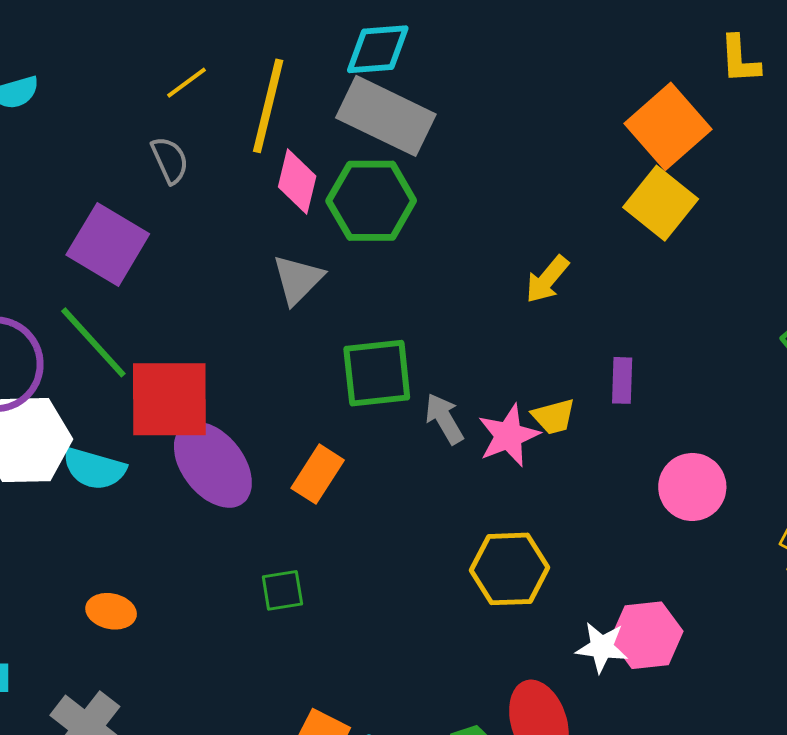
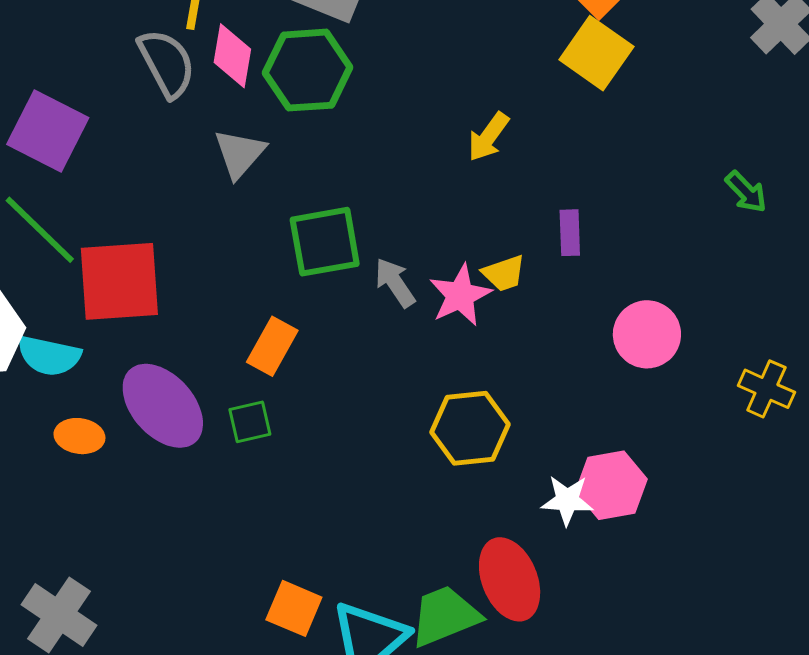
gray semicircle: (170, 160) -> (167, 63), moved, size x1.5
purple ellipse: (213, 465) -> (163, 406), moved
green square: (282, 590) -> (250, 422), moved
orange ellipse: (111, 611) -> (79, 436), moved

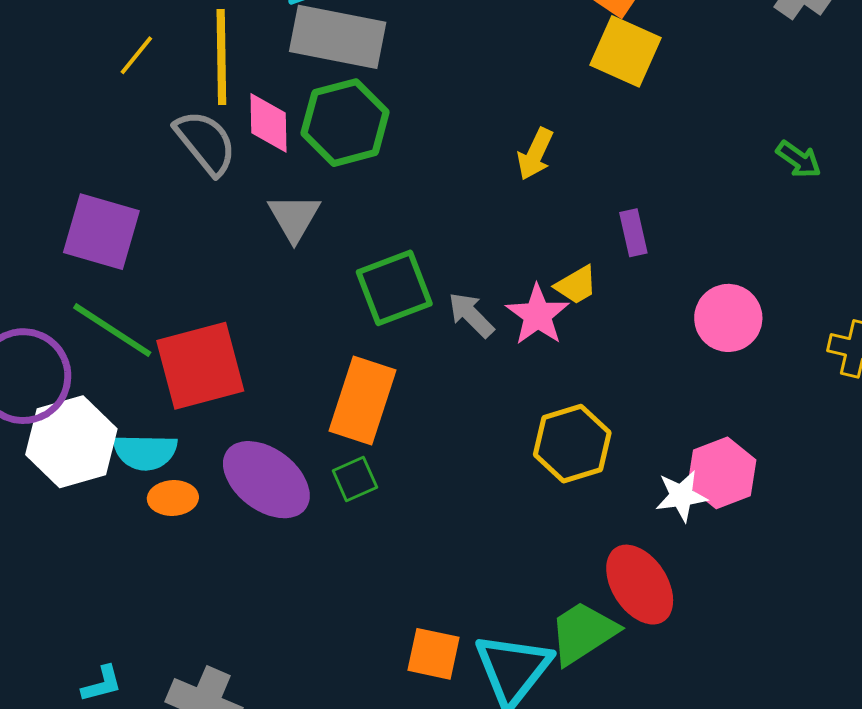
orange rectangle: (272, 346) -> (363, 401), size x1.5
orange ellipse: (79, 436) -> (173, 498), moved

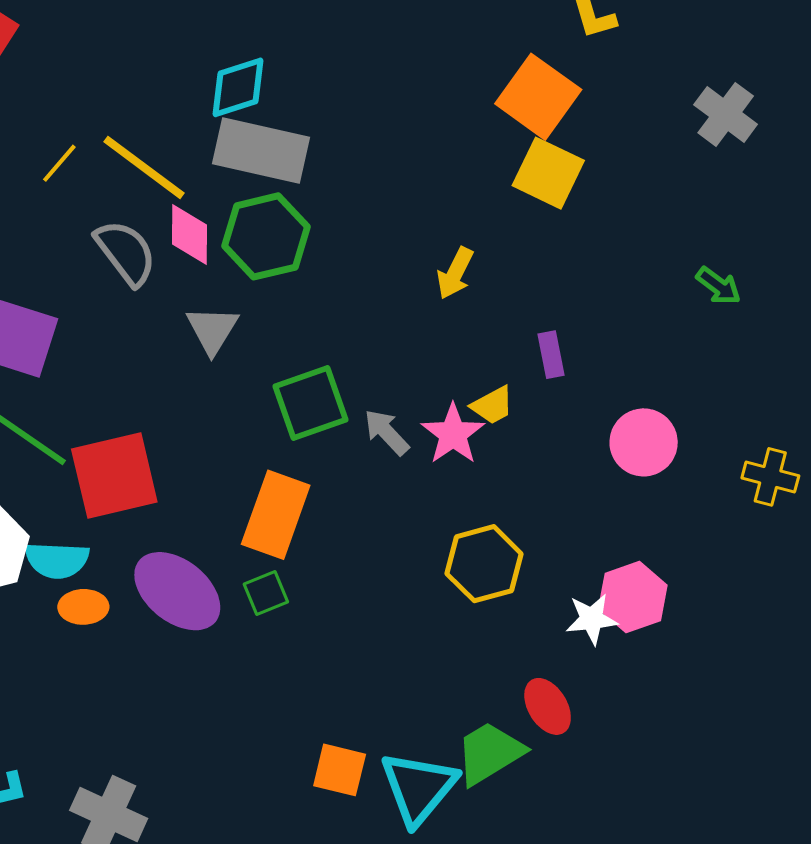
yellow line: (221, 57) -> (144, 167), turned -54
red ellipse: (640, 585) -> (548, 706), size x0.7

